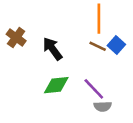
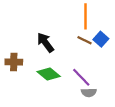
brown cross: (16, 37) -> (14, 62), moved, turned -35
green diamond: (56, 85) -> (49, 74), turned 45

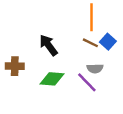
green diamond: (49, 74) -> (52, 79), turned -35
gray semicircle: (89, 92) -> (95, 68), moved

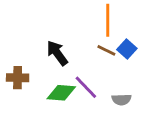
gray semicircle: (95, 68) -> (121, 100), moved
purple line: (87, 82) -> (86, 87), moved

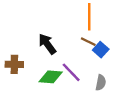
blue square: (127, 49) -> (101, 50), moved
gray semicircle: (121, 100) -> (101, 83), turned -77

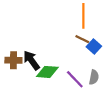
black arrow: (47, 44) -> (31, 60), moved
purple line: (71, 72) -> (75, 79), moved

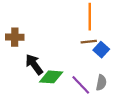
brown line: (82, 39) -> (89, 42), turned -32
brown cross: (13, 60) -> (15, 37), moved

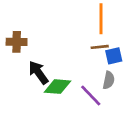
blue square: (101, 50) -> (114, 56), turned 35
gray semicircle: (101, 83) -> (109, 80), moved

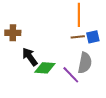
blue square: (114, 56) -> (93, 37), moved
gray semicircle: (109, 80) -> (85, 63), size x1.5

